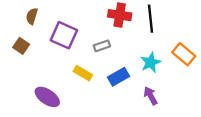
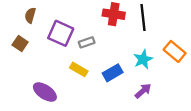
gray rectangle: (102, 46) -> (87, 42), moved
purple arrow: (151, 96) -> (143, 91), turned 78

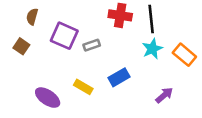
cyan star: (143, 59) -> (152, 49), moved
yellow rectangle: (79, 69) -> (83, 87), moved
purple arrow: (143, 91) -> (164, 95), moved

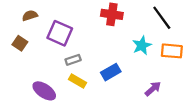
brown semicircle: (32, 17) -> (30, 15), turned 56
black line: (151, 19) -> (162, 18), moved, turned -30
gray rectangle: (92, 45) -> (73, 60), moved
orange rectangle: (184, 55) -> (172, 51), turned -35

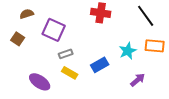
cyan star: (142, 45) -> (128, 51), moved

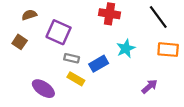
cyan star: (128, 51) -> (126, 48), moved
gray rectangle: (66, 54) -> (72, 58), turned 32
blue rectangle: (100, 65) -> (99, 64), moved

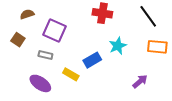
gray rectangle: (72, 58) -> (45, 55), moved

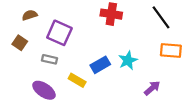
cyan star: (118, 46) -> (128, 60), moved

